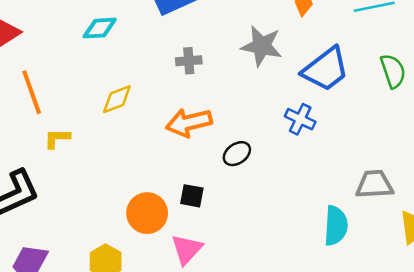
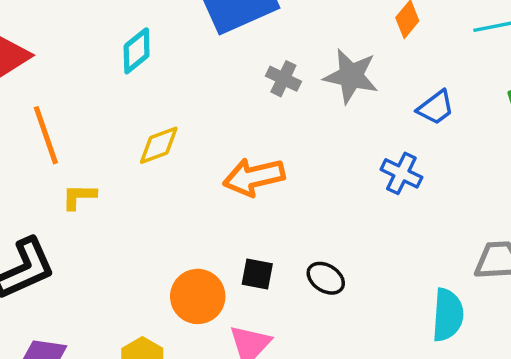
cyan diamond: (100, 28) -> (137, 51), turned -36
gray cross: (189, 61) -> (283, 79), moved, turned 30
blue trapezoid: (326, 69) -> (436, 108), size x0.6
black ellipse: (237, 154) -> (326, 278), moved, turned 68

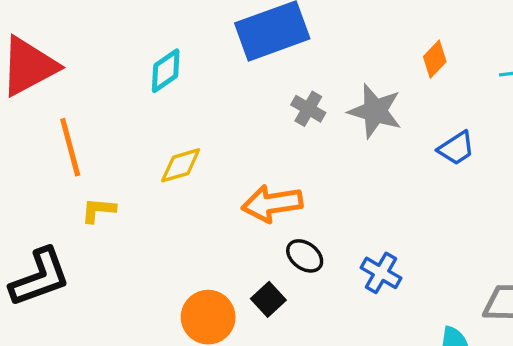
blue cross: (401, 173) -> (381, 273), moved
black square: (257, 274) -> (268, 299), turned 32
black ellipse: (326, 278) -> (305, 256), moved

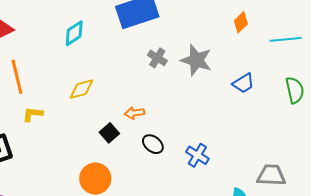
orange diamond: (435, 59) -> (241, 22), moved
orange arrow: (272, 203) -> (135, 113), size x0.6
black square: (268, 299) -> (109, 133), moved

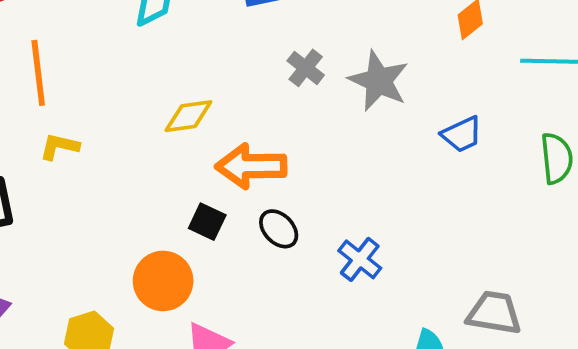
yellow diamond: (82, 89) -> (188, 116), moved
orange arrow: (135, 113) -> (251, 166), size x1.8
black square: (109, 133) -> (207, 222), moved, turned -30

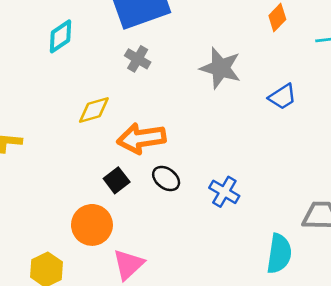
gray cross: (306, 68) -> (138, 59), moved
black square: (207, 222) -> (117, 180), turned 35

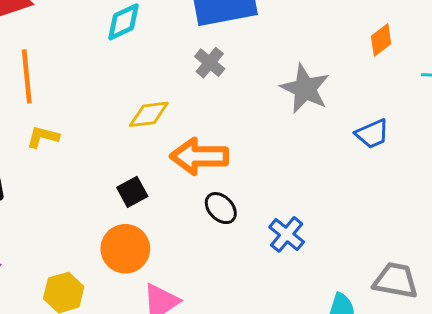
black square: (117, 180) -> (132, 192), moved

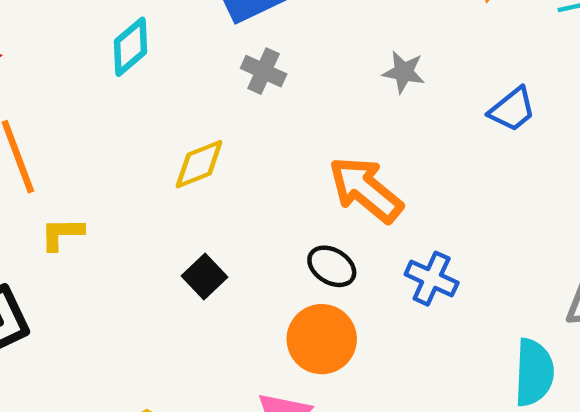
gray star: (305, 89) -> (404, 72), size x0.6
orange arrow: (199, 156) -> (366, 190), moved, turned 54
orange circle: (125, 249) -> (322, 339), moved

